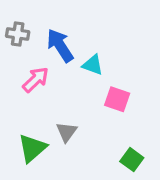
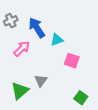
gray cross: (18, 34) -> (11, 21), turned -32
cyan triangle: (93, 65) -> (57, 40), turned -40

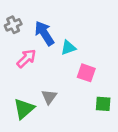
green square: (81, 98) -> (103, 104), moved, turned -32

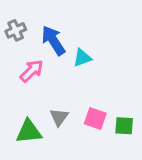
pink square: (86, 73) -> (95, 119), moved
green triangle: (24, 109) -> (29, 132), turned 35

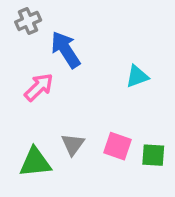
gray cross: (16, 30) -> (28, 21), moved
cyan triangle: (82, 58) -> (137, 76), moved

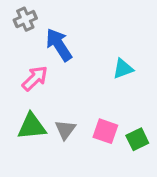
green square: (153, 155) -> (137, 139), turned -30
green triangle: (35, 162) -> (32, 126), moved

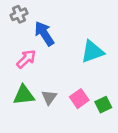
cyan triangle: (123, 69) -> (92, 52), size x1.5
pink square: (105, 131) -> (79, 99), turned 36

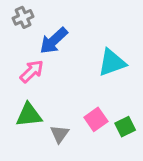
blue arrow: (44, 34) -> (54, 41), turned -100
gray triangle: (49, 97) -> (59, 134), moved

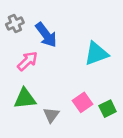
gray cross: (23, 17) -> (15, 24), moved
blue arrow: (54, 41) -> (46, 35), turned -84

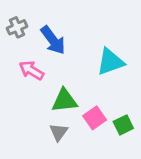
pink arrow: (27, 61) -> (31, 70), turned -105
green triangle: (25, 99) -> (64, 101), moved

